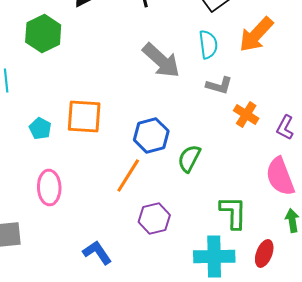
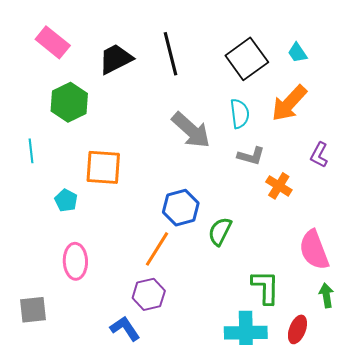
orange square: (84, 116) -> (103, 167), moved
purple L-shape: (285, 128) -> (319, 155), moved
purple hexagon: (154, 218) -> (149, 294), moved

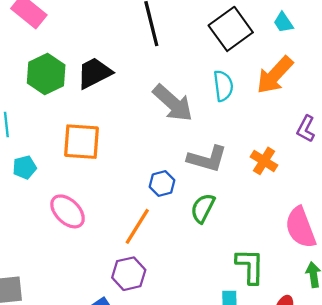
black trapezoid: (116, 59) -> (94, 73), moved
gray L-shape: (251, 156) -> (207, 159), moved, size x1.4
cyan pentagon: (66, 200) -> (25, 167), moved, turned 30
blue hexagon: (181, 208) -> (162, 184), size x0.7
pink ellipse: (75, 261) -> (68, 211), moved, turned -44

